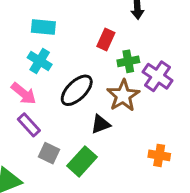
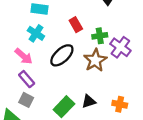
red rectangle: (106, 40) -> (76, 25), moved, turned -56
black triangle: (101, 124) -> (89, 101), moved
gray square: (49, 153) -> (26, 100), moved

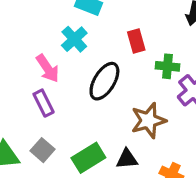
black ellipse: (62, 55) -> (104, 81), turned -30
brown star: (95, 60) -> (148, 120), moved
gray square: (26, 100) -> (42, 150), moved

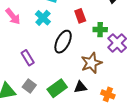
pink arrow: (48, 68) -> (13, 16), moved

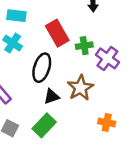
red rectangle: (80, 16) -> (57, 33), size x1.5
black triangle: (80, 87) -> (52, 96), moved

